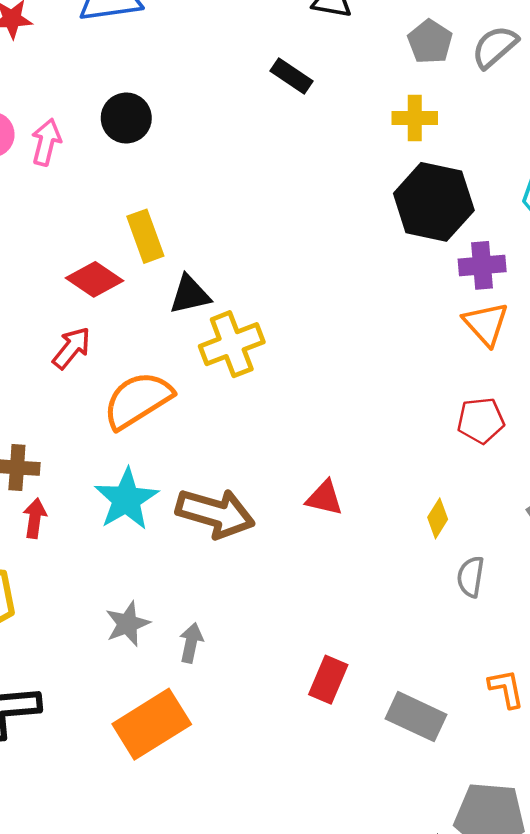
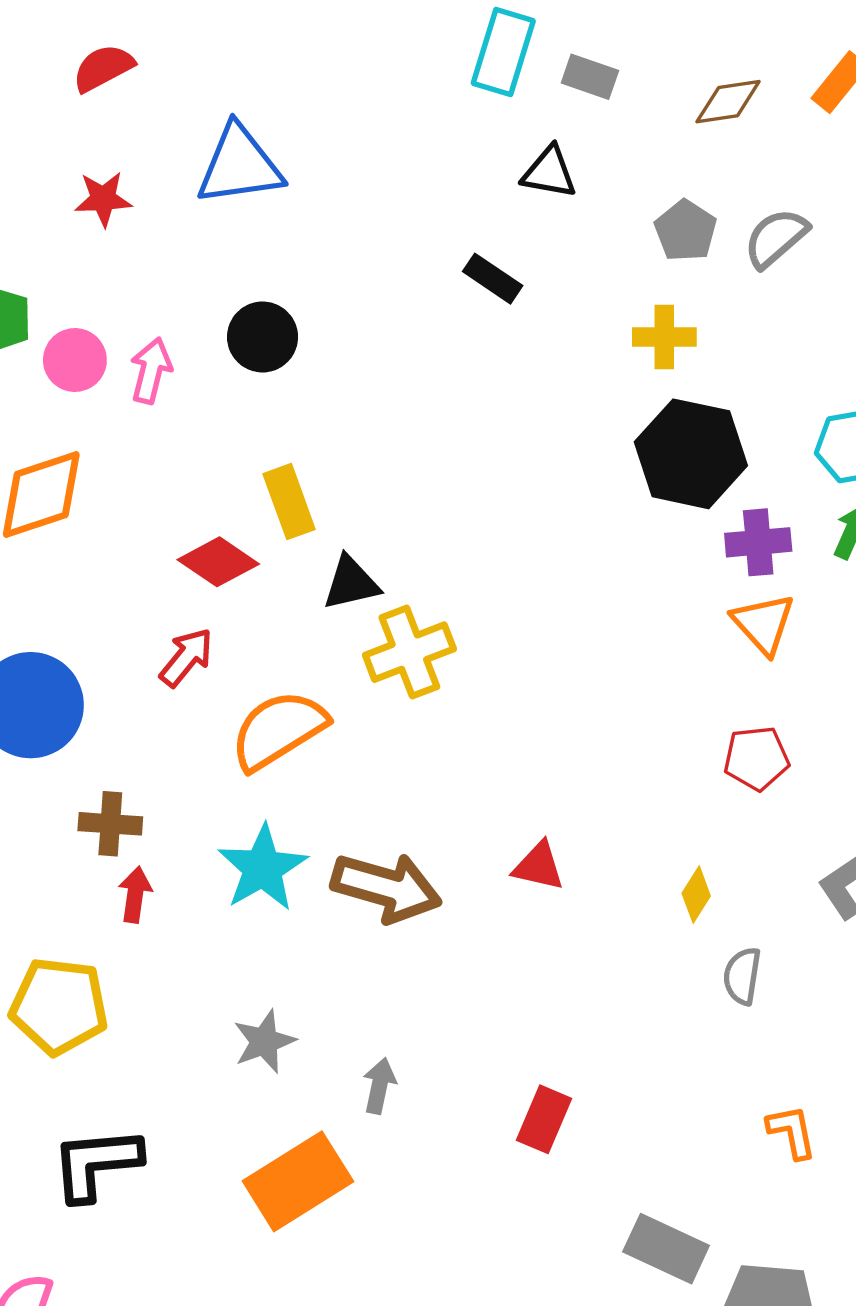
gray arrow: (191, 643) -> (379, 1086), moved
gray rectangle: (416, 717) -> (666, 1249), moved

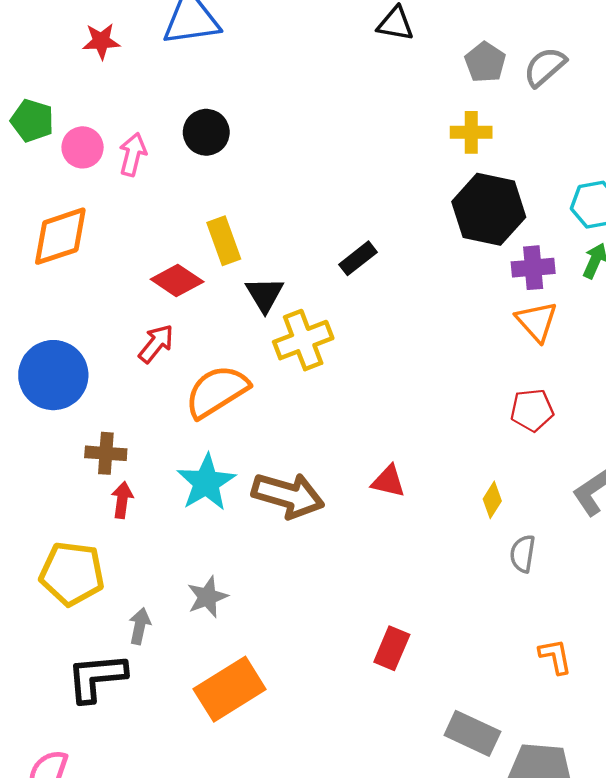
black rectangle: (493, 279) -> (358, 258), moved, turned -72
black triangle: (351, 583) -> (265, 295), turned -48
gray arrow: (379, 1086) -> (140, 626), moved

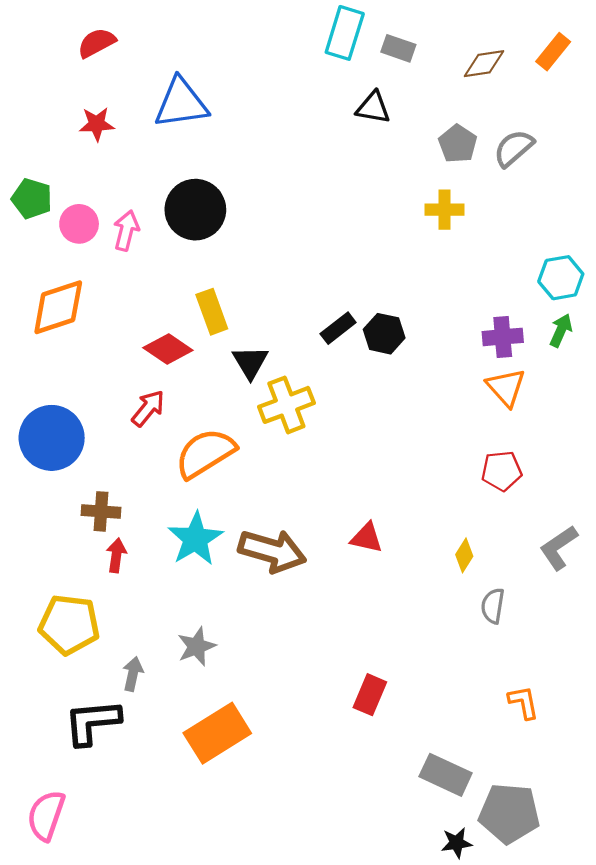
black circle: (206, 132) -> (195, 210), size x1.4
black hexagon: (489, 209) -> (384, 334), moved, size x0.6

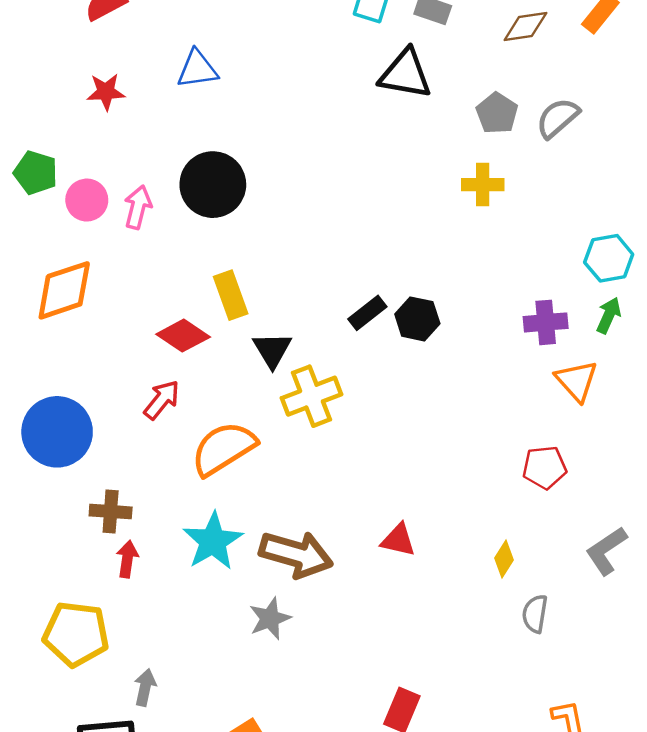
blue triangle: (181, 103) -> (197, 69), size x0.7
black triangle: (373, 108) -> (405, 74), size x1.4
orange triangle: (506, 387) -> (577, 381), moved
gray star: (196, 646) -> (270, 618), moved

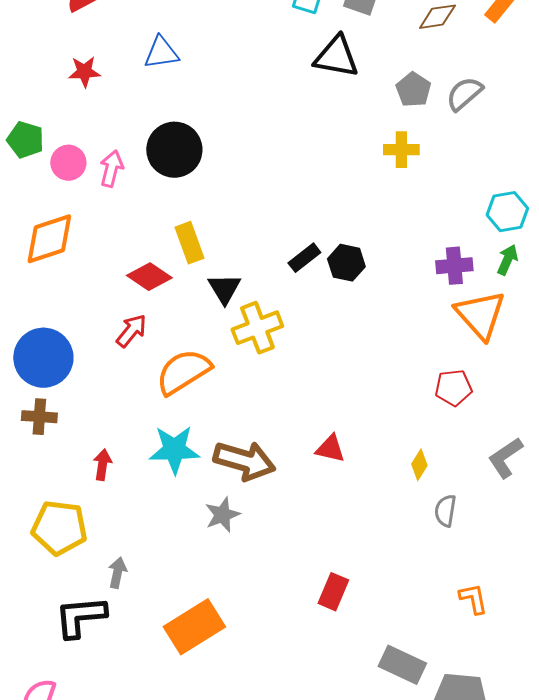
orange triangle: (577, 381) -> (480, 315), size x1.4
brown cross: (111, 511) -> (39, 417), moved
cyan star: (213, 541) -> (174, 450), turned 30

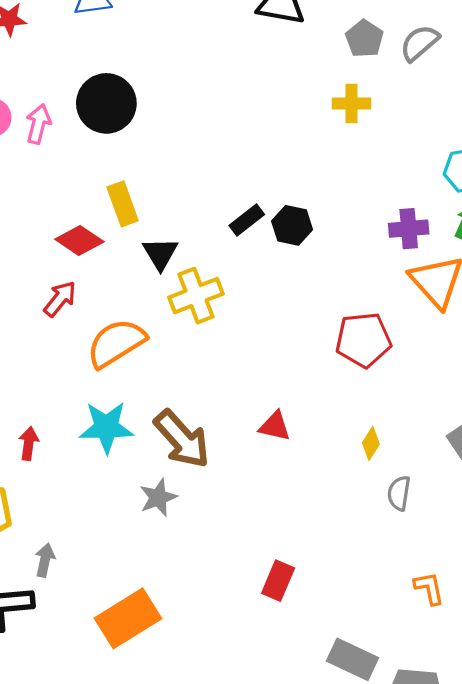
red pentagon: (453, 388) -> (363, 340), moved, size x1.4
brown arrow: (244, 461) -> (182, 439), turned 32

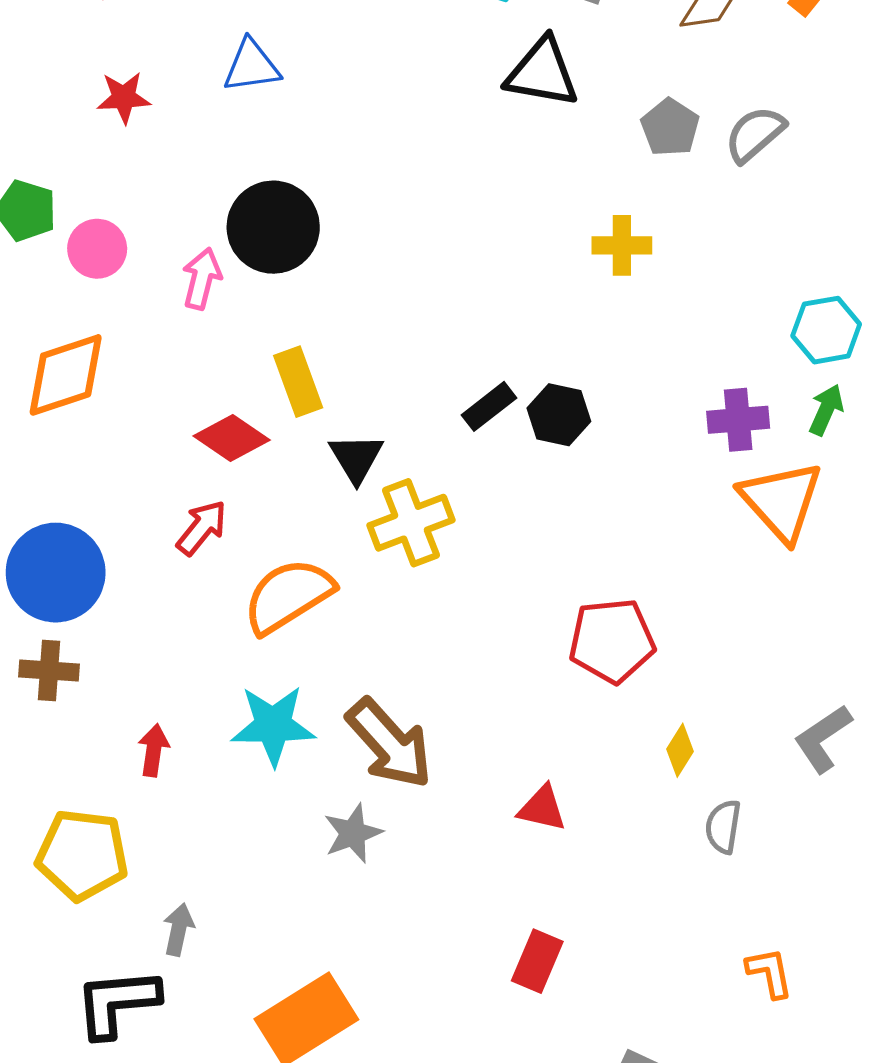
yellow cross: (351, 103) -> (622, 245), moved
pink arrow: (38, 124) -> (202, 279), moved
red pentagon: (363, 340) -> (612, 641), moved
red triangle: (275, 426) -> (542, 808), moved

